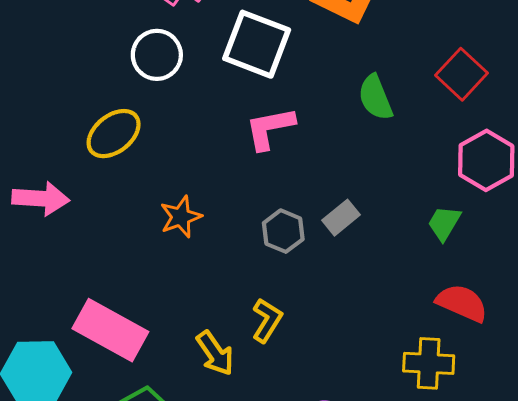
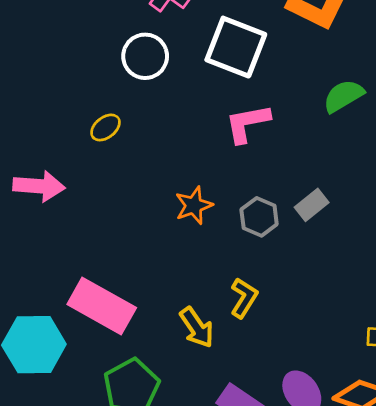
green semicircle: (375, 97) -> (343, 96), turned 81
yellow ellipse: (114, 134) -> (105, 127), size x0.6
orange star: (181, 217) -> (194, 205), moved

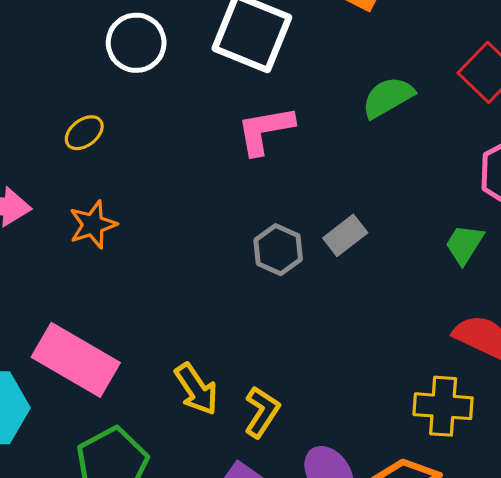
orange star: (194, 205) -> (93, 225), moved
yellow L-shape: (244, 298) -> (262, 412), moved

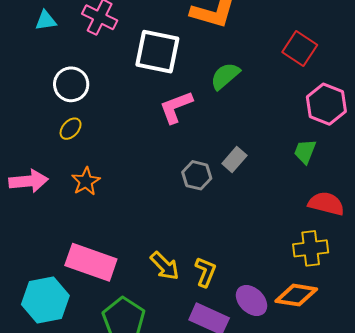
white circle: (136, 43) -> (71, 84), moved
green semicircle: (388, 97) -> (225, 76), moved

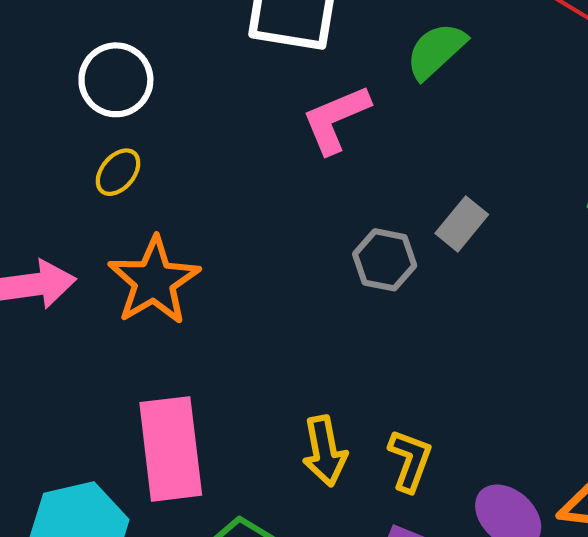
orange star: (86, 181) -> (154, 281), size x1.5
pink rectangle: (91, 262) -> (171, 449), turned 66
yellow arrow: (165, 266) -> (325, 451), turned 36

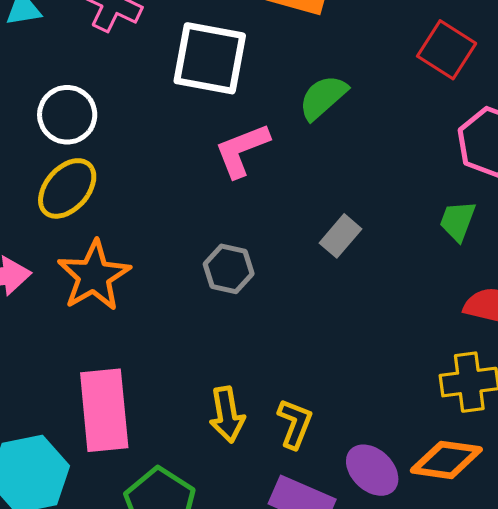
yellow ellipse: (118, 172) -> (67, 188), size x1.6
gray hexagon: (385, 260) -> (229, 269), moved

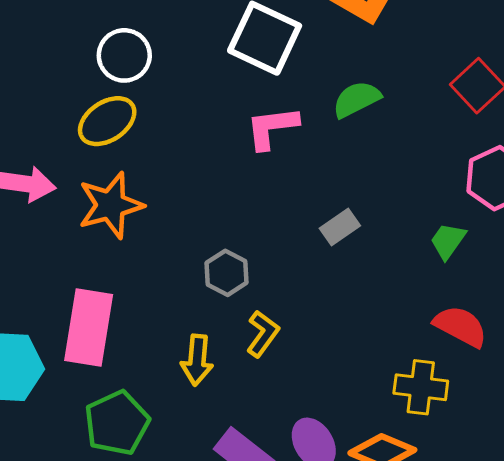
gray hexagon: (229, 269) -> (227, 273), moved
yellow L-shape: (295, 424) -> (263, 334), moved

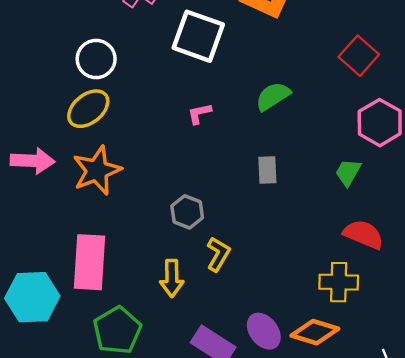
green semicircle: (357, 99) -> (273, 96), moved
pink L-shape: (272, 128) -> (199, 114), moved, size x0.6
gray rectangle: (340, 227) -> (267, 170), turned -52

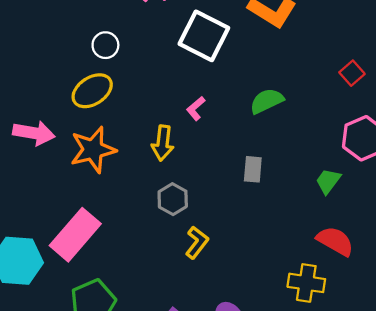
red square: (359, 56) -> (352, 73), size x0.7
white circle: (96, 59) -> (105, 45), size x0.7
pink L-shape: (199, 114) -> (196, 108), turned -35
pink rectangle: (89, 262) -> (75, 235), turned 30
yellow arrow: (172, 278) -> (163, 143), moved

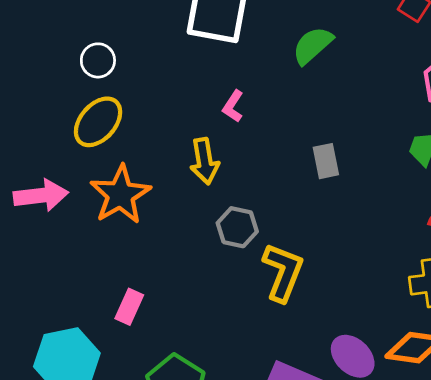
green semicircle: (267, 101) -> (313, 45), moved
pink rectangle: (75, 235) -> (129, 307), size x0.5
yellow L-shape: (197, 242) -> (283, 272), size x1.4

